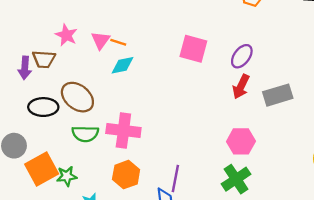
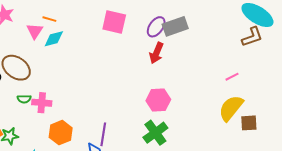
pink triangle: (101, 40) -> (35, 31), moved
gray rectangle: (278, 95) -> (175, 26), moved
pink cross: (123, 130) -> (42, 103), moved, size x0.7
green semicircle: (85, 134) -> (24, 99), size x0.6

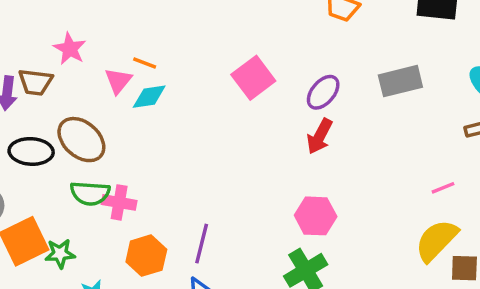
pink square: (114, 22) -> (253, 78), turned 35
gray rectangle: (175, 26) -> (400, 81), moved
green semicircle: (24, 99) -> (90, 193), size x1.6
purple line: (103, 134) -> (202, 244), moved

